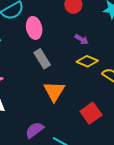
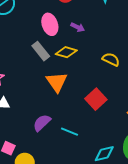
pink ellipse: (34, 28) -> (50, 24), moved
yellow diamond: (87, 61) -> (66, 52), moved

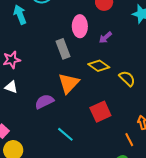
purple arrow: (78, 27) -> (105, 37), turned 96
yellow diamond: (66, 52) -> (99, 66), moved
purple semicircle: (42, 123) -> (44, 102), moved

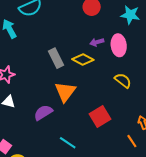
pink ellipse: (80, 26) -> (119, 45), moved
purple arrow: (105, 37) -> (97, 42), turned 32
yellow diamond: (99, 66) -> (83, 59), moved

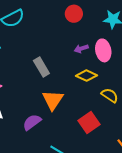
yellow diamond: (83, 59) -> (87, 76), moved
yellow semicircle: (123, 81) -> (110, 95), moved

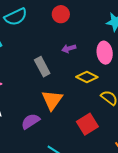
red circle: (74, 14) -> (61, 14), moved
purple arrow: (81, 49) -> (69, 48), moved

